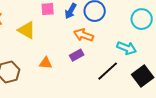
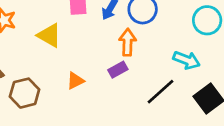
orange arrow: (84, 35) -> (127, 42), turned 72
orange triangle: (46, 63) -> (75, 81), turned -32

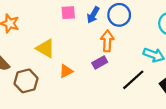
yellow triangle: (49, 35) -> (45, 48), moved

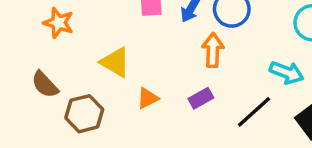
purple rectangle: (100, 62) -> (201, 98), moved

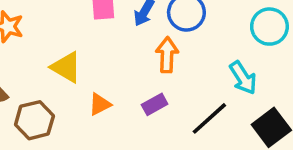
cyan arrow: (287, 73) -> (243, 78), turned 36

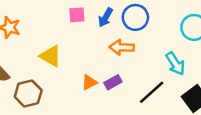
orange arrow: (167, 55) -> (122, 47), turned -90
orange triangle: (100, 104) -> (89, 82), moved

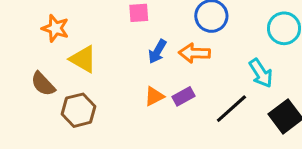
blue arrow: (105, 17) -> (157, 51), moved
yellow triangle: (51, 56) -> (83, 59), moved

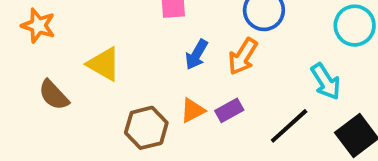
orange star: (55, 28) -> (38, 26), moved
orange arrow: (194, 53) -> (243, 56), turned -60
brown hexagon: (78, 110) -> (146, 128), moved

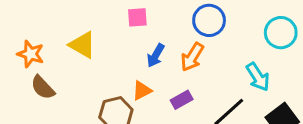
orange star: (38, 26) -> (31, 54), moved
yellow triangle: (104, 64) -> (82, 45), moved
orange triangle: (193, 110) -> (142, 91), moved

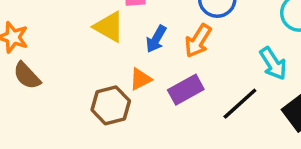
yellow triangle: (82, 45) -> (109, 27), moved
purple rectangle: (182, 100) -> (186, 90), size x1.4

